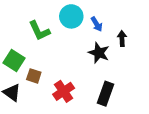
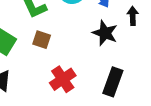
brown square: (34, 76) -> (42, 40), moved

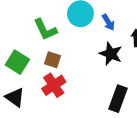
red cross: (63, 79) -> (54, 85), moved

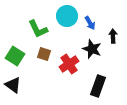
red cross: (54, 85) -> (69, 64), moved

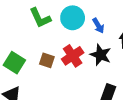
green L-shape: (38, 29) -> (40, 18), moved
red cross: (69, 64) -> (73, 56), moved

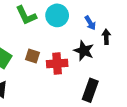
blue arrow: (98, 26) -> (90, 23), moved
red cross: (73, 56) -> (57, 64), moved, turned 30

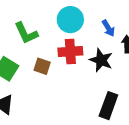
green L-shape: (26, 15) -> (26, 33), moved
red cross: (57, 64) -> (70, 52), moved

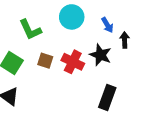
red cross: (70, 52) -> (73, 62), moved, turned 30

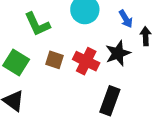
black star: (100, 55) -> (118, 53), turned 30
black rectangle: (107, 97) -> (110, 101), moved

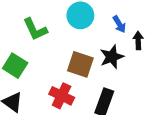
brown square: (54, 60) -> (80, 64), moved, size x1.5
red cross: (86, 61) -> (62, 96), moved

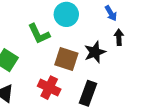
blue arrow: (119, 24) -> (111, 13), moved
green L-shape: (35, 29) -> (39, 34), moved

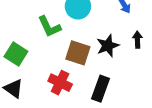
black arrow: (119, 37) -> (137, 40), moved

